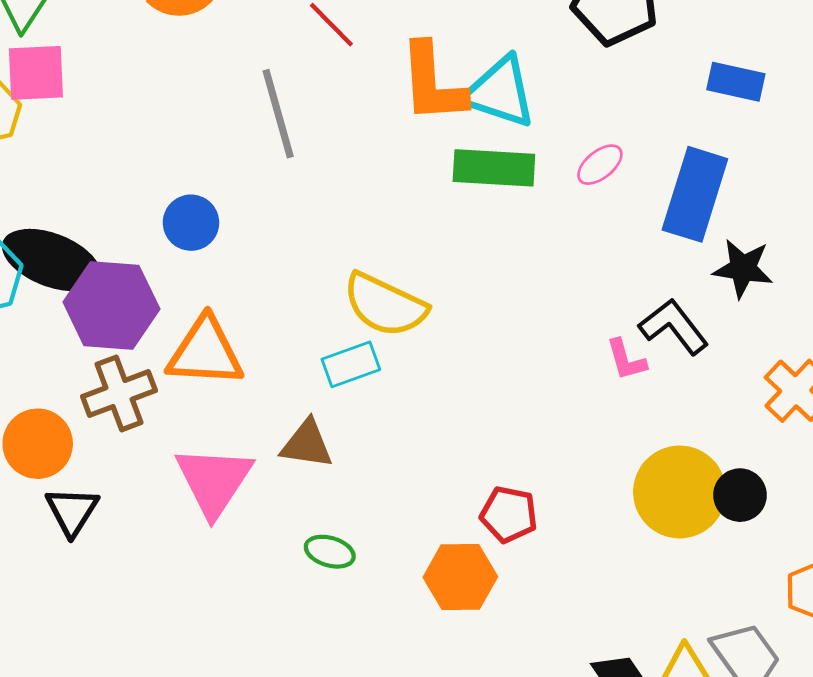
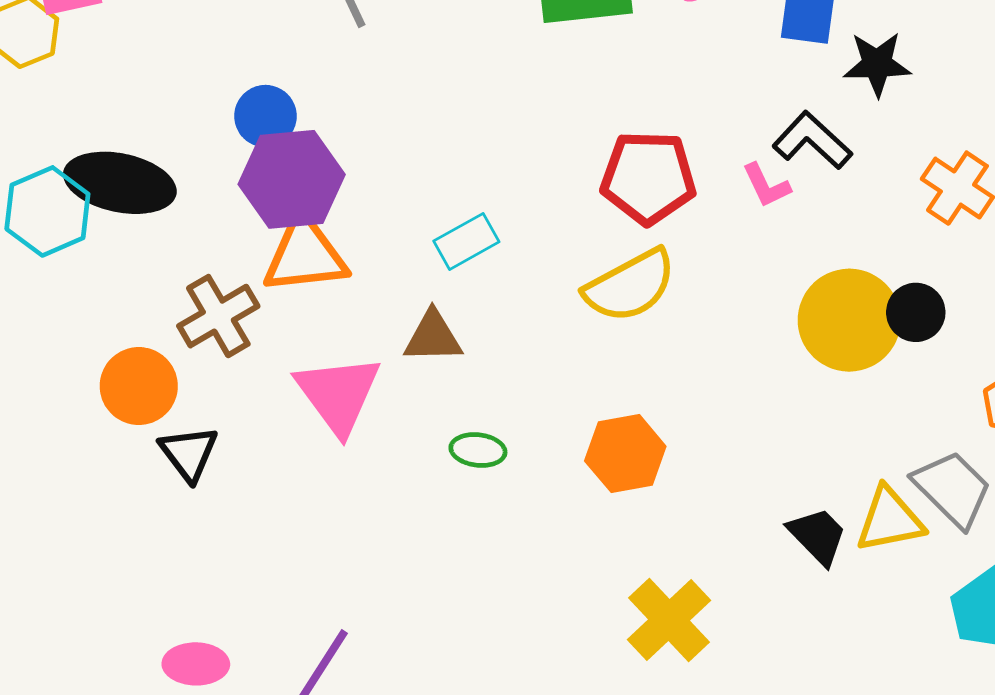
purple hexagon: (111, 305) -> (292, 179), moved
yellow semicircle: (385, 305) -> (630, 286), moved, turned -44
red pentagon: (509, 514) -> (648, 178), moved, size x1.5

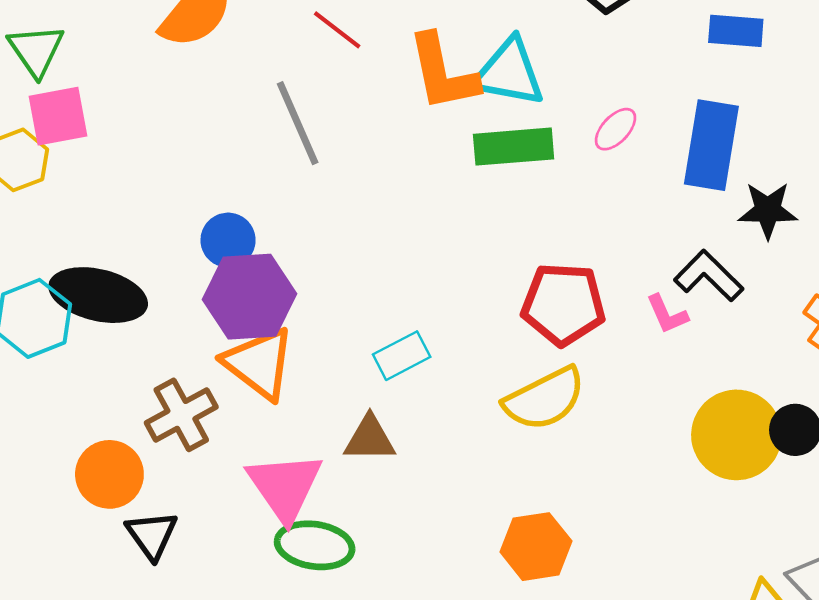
orange triangle: (305, 255) -> (259, 363), turned 42
green ellipse: (478, 450) -> (315, 545), moved, size x1.6

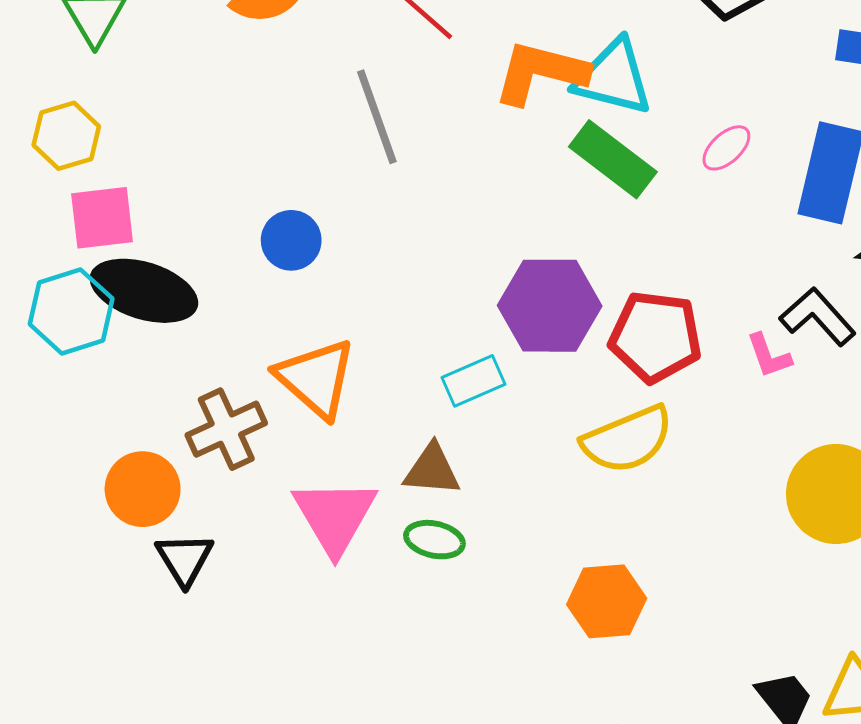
orange L-shape: (443, 73) -> (541, 72), turned 112
pink square: (58, 116) -> (102, 218), moved
green rectangle: (514, 147) -> (613, 159), turned 38
purple hexagon: (249, 297) -> (550, 306), moved
green ellipse: (315, 545) -> (434, 540), moved, size x0.7

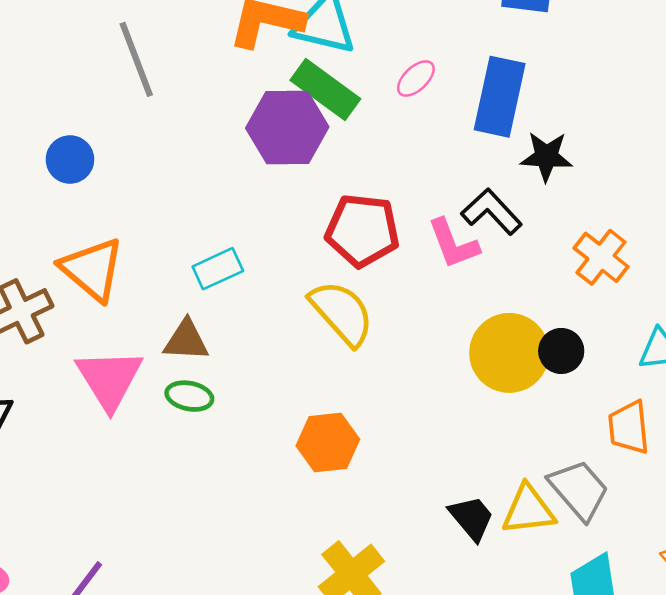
purple hexagon: (550, 306) -> (287, 127), moved
pink L-shape: (769, 356) -> (453, 244), size x1.4
yellow semicircle: (627, 439) -> (342, 313), turned -108

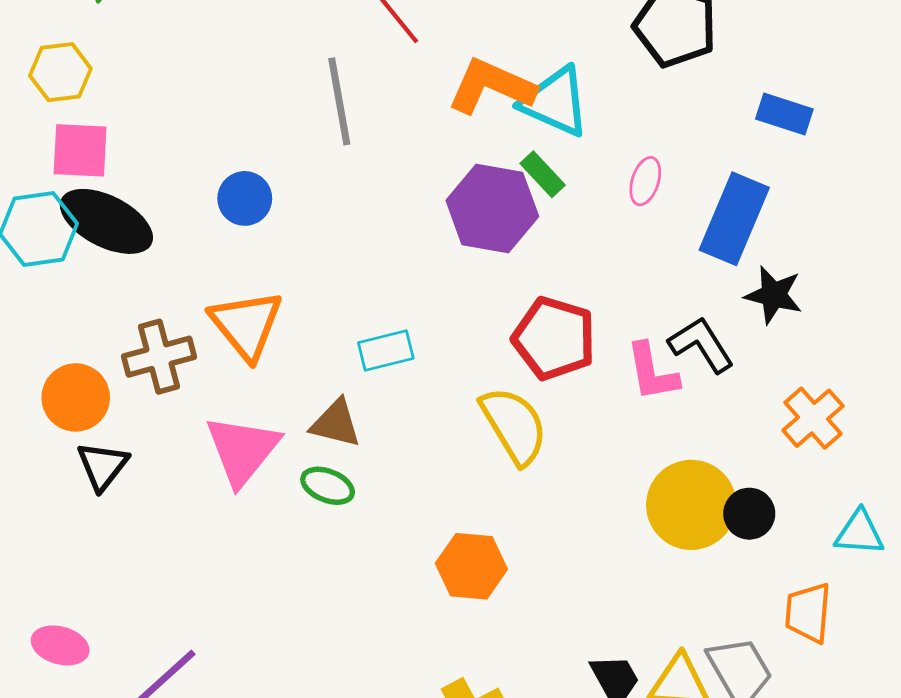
pink ellipse: (416, 78) -> (645, 181), turned -39
green rectangle: (325, 89) -> (543, 174), size x0.6

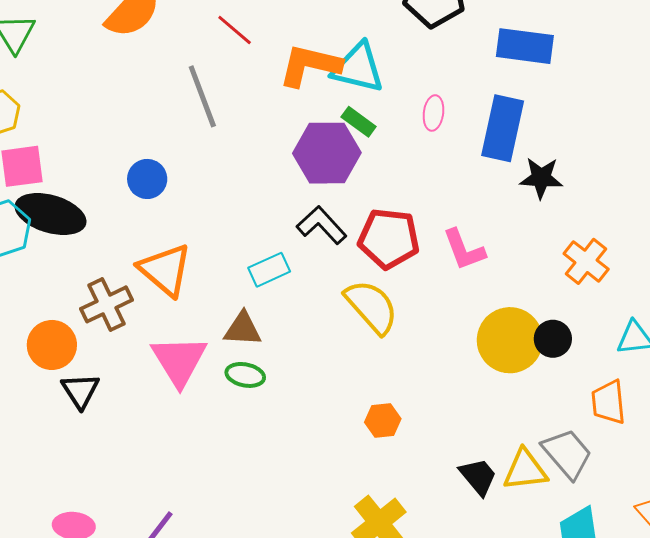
blue rectangle: (784, 114) -> (525, 46), size x1.4
black L-shape: (701, 345) -> (322, 225), moved
orange hexagon: (471, 566) -> (383, 421), moved, size x0.7

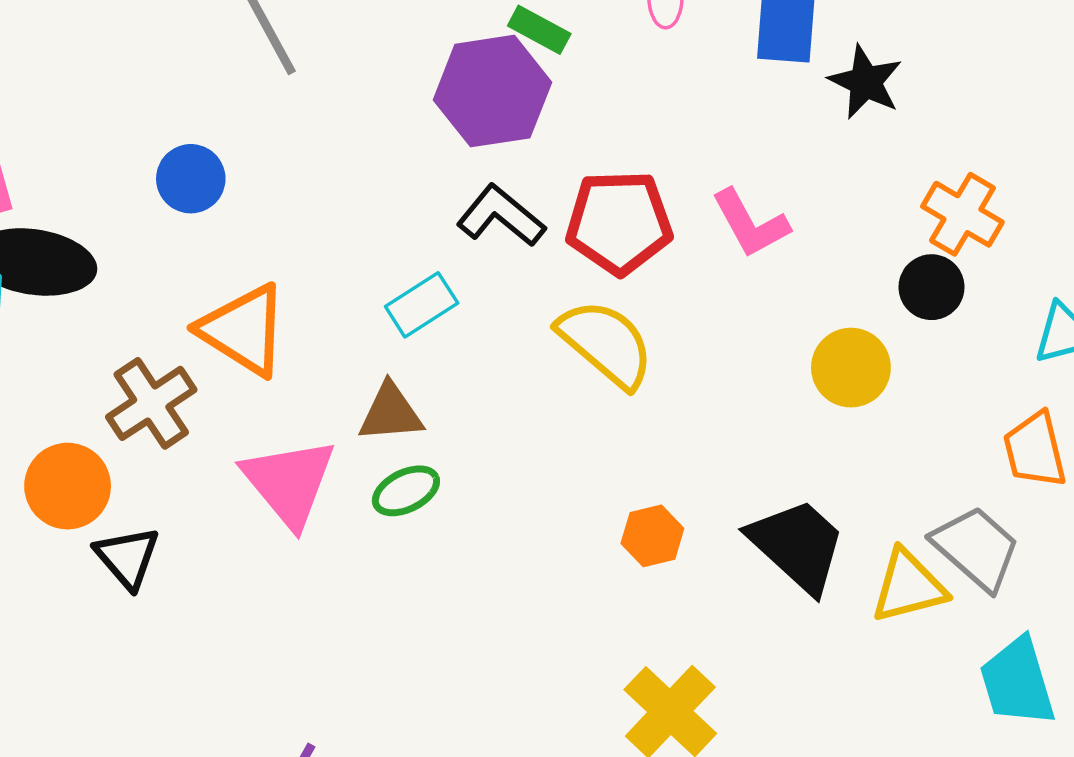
black star: (541, 178) -> (865, 82), turned 30
black circle: (553, 339) -> (932, 287), moved
yellow circle: (510, 340) -> (851, 368), size x0.7
green ellipse: (245, 375) -> (406, 491), turned -30
black trapezoid: (478, 477) -> (797, 545), moved, size x1.5

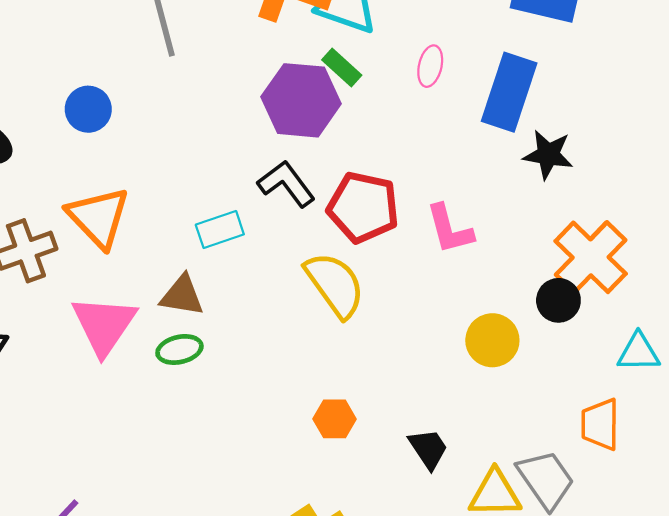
black star: (865, 82) -> (548, 155), turned -30
orange cross: (962, 214) -> (591, 257), size x1.4
black trapezoid: (797, 545) -> (428, 449), size x0.6

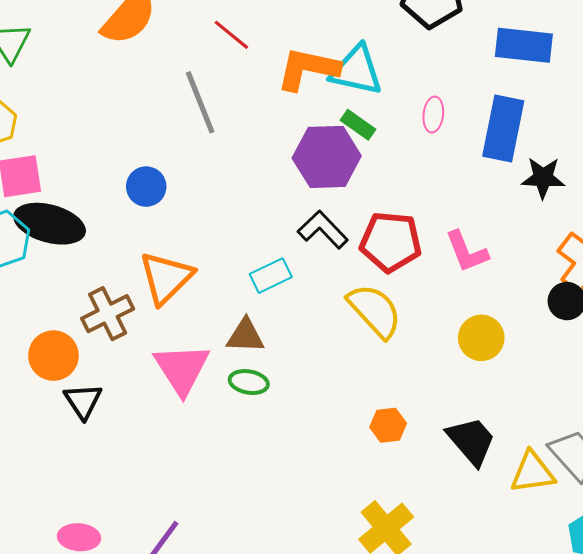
orange triangle: (98, 217) -> (166, 278), turned 36
yellow circle: (492, 340) -> (481, 338), moved
green ellipse: (179, 349) -> (249, 382), turned 30
black trapezoid: (428, 449) -> (471, 441), size x1.4

